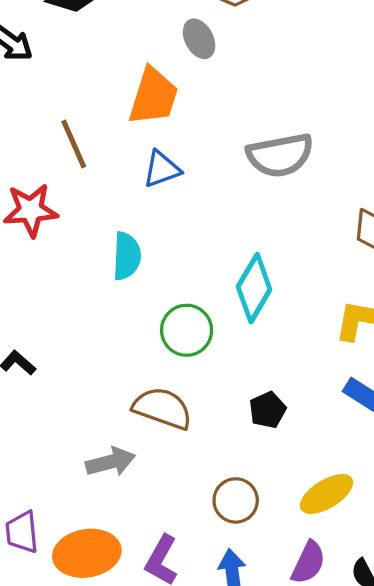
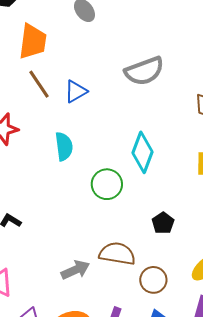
orange trapezoid: (153, 96) -> (33, 41), moved
brown line: (74, 144) -> (39, 84), moved
brown semicircle: (162, 408) -> (117, 254), moved

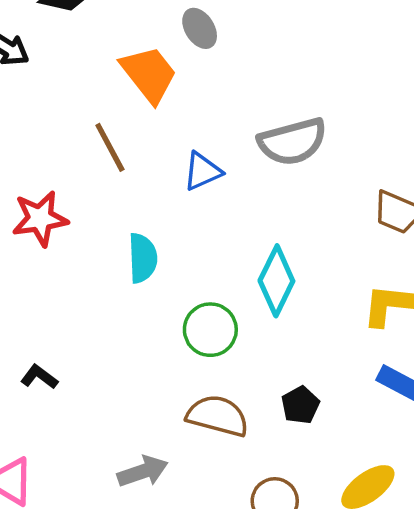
orange trapezoid: (33, 41) -> (149, 74), moved, turned -51
blue triangle: (76, 91) -> (202, 171), moved
brown semicircle: (117, 254) -> (218, 416), moved

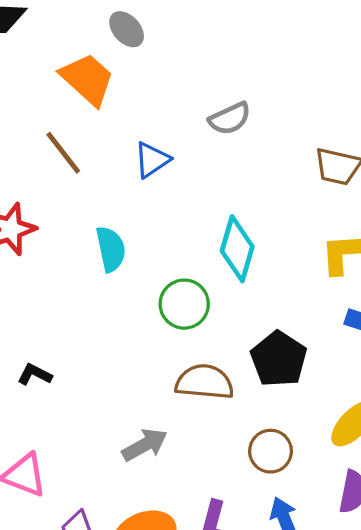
gray semicircle: (292, 142) -> (230, 119), size x0.7
black pentagon: (300, 405) -> (279, 359), size x1.6

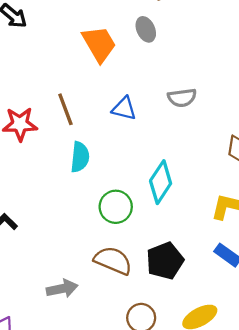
gray ellipse: (127, 29) -> (146, 29), moved
brown line: (63, 153) -> (65, 109), moved
blue triangle: (152, 160) -> (124, 108), turned 30

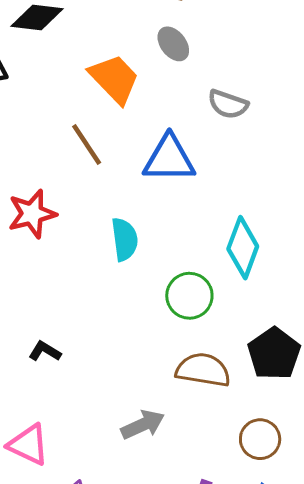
gray semicircle: (182, 98) -> (228, 104), moved, turned 40
blue triangle: (124, 108) -> (169, 159), size x1.5
brown line: (65, 109) -> (87, 144), moved

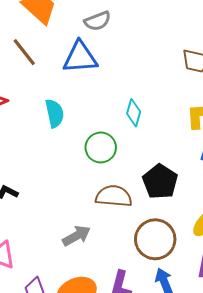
gray semicircle: (228, 104) -> (98, 21), moved, turned -36
cyan diamond: (243, 248) -> (134, 113), size x0.7
brown circle: (260, 439) -> (155, 239), size x1.5

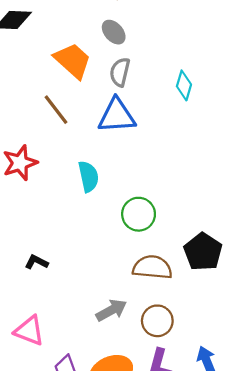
gray semicircle: (98, 21) -> (120, 72), moved, turned 124
cyan diamond: (134, 113) -> (184, 85), moved
brown circle: (155, 239) -> (157, 321), moved, size x0.7

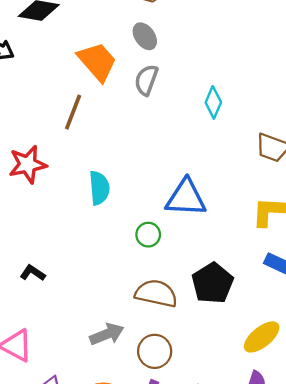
brown line: (56, 110) -> (73, 112), turned 52
blue triangle: (117, 116) -> (186, 198), moved
green circle: (139, 214) -> (148, 235), size x0.7

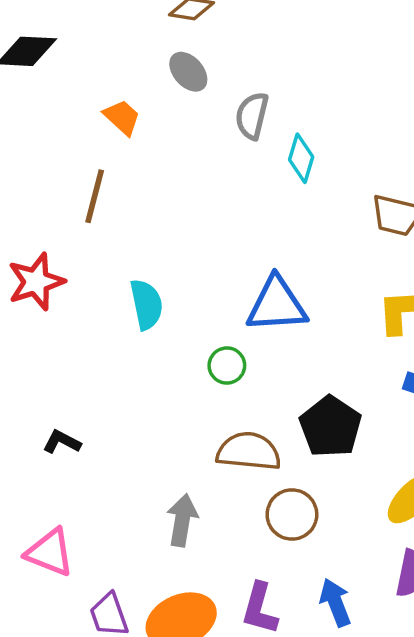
orange trapezoid: (97, 62) -> (122, 117), size x0.6
gray semicircle: (146, 80) -> (252, 116), moved
gray arrow: (107, 334) -> (182, 520), turned -52
brown circle: (155, 351) -> (292, 514), moved

